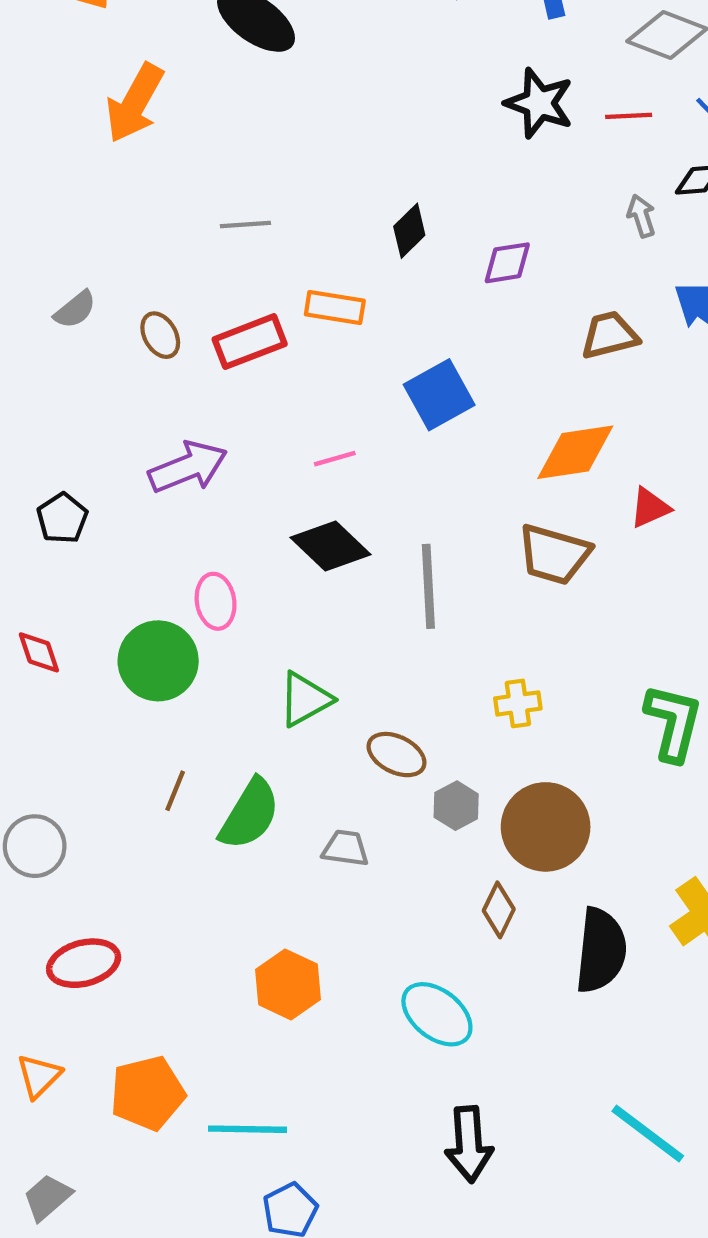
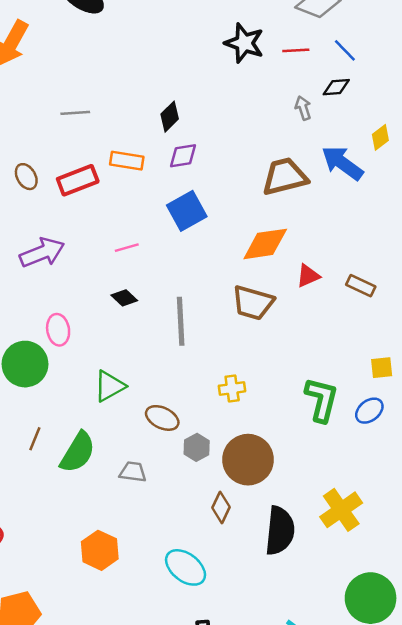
purple diamond: (507, 263) -> (183, 156), moved
brown trapezoid: (609, 335) -> (285, 177), size x1.4
black diamond: (331, 546) -> (124, 298), size x0.6

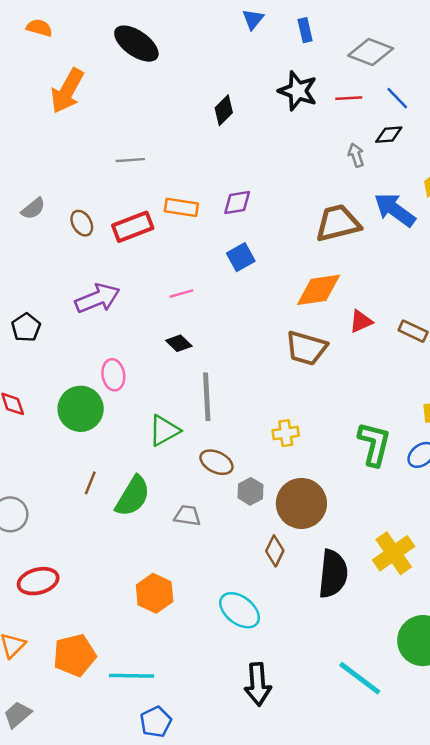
black diamond: (170, 117) -> (224, 110), moved
blue square: (187, 211) -> (241, 257), size x0.7
gray line: (181, 321) -> (207, 397), moved

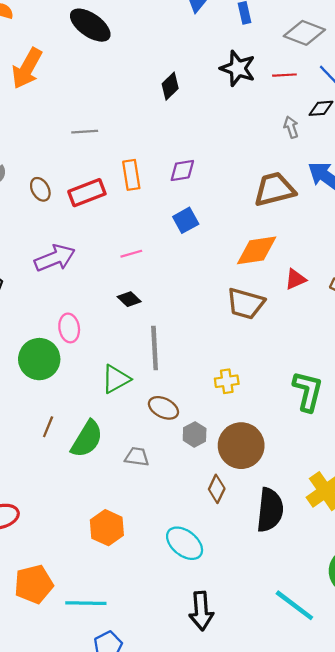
orange rectangle: (181, 207) -> (131, 175), turned 72

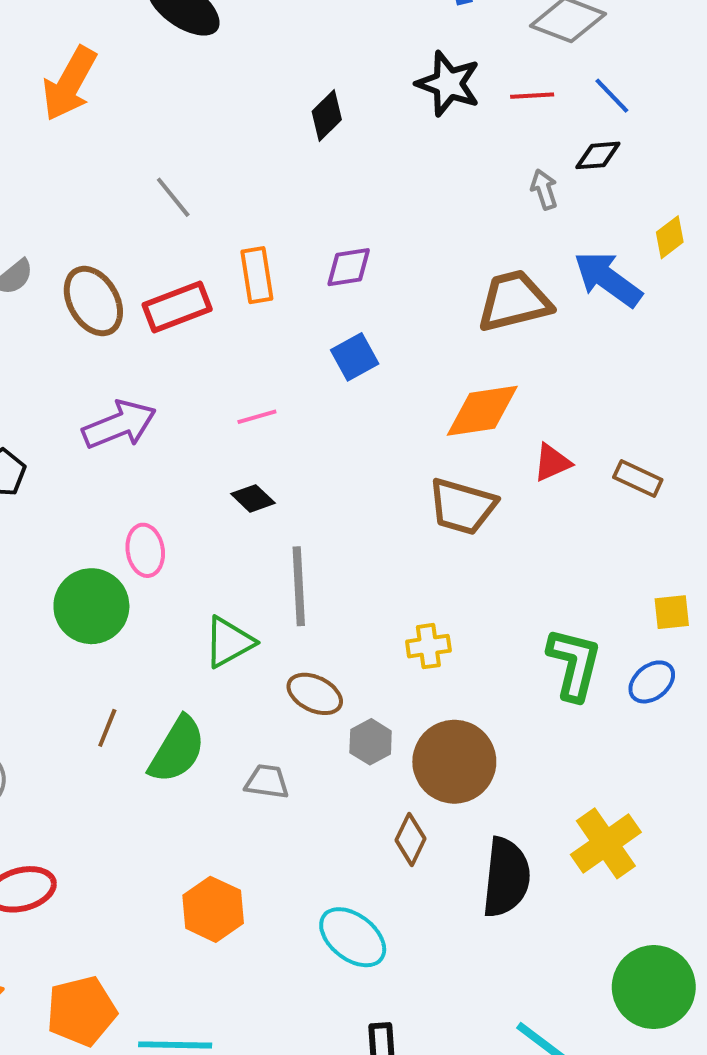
gray line: (85, 132) -> (173, 197), turned 55
brown ellipse: (40, 189) -> (93, 301), size x1.6

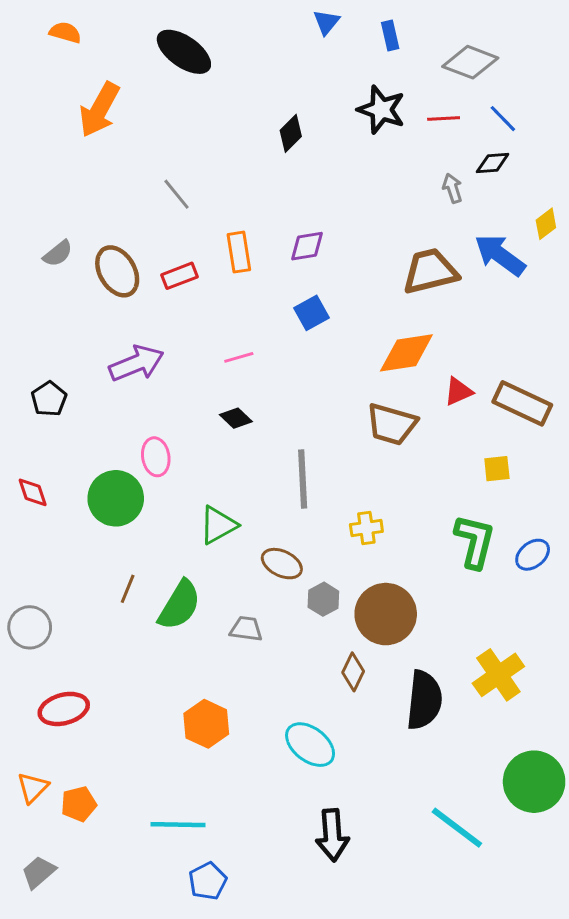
red rectangle: (177, 307) -> (179, 276), size x0.7
brown rectangle: (638, 479) -> (522, 403), size x1.6
gray line: (299, 586) -> (303, 479), moved
yellow square: (672, 612) -> (497, 469), moved
orange pentagon: (81, 1011) -> (79, 804), moved, size x0.7

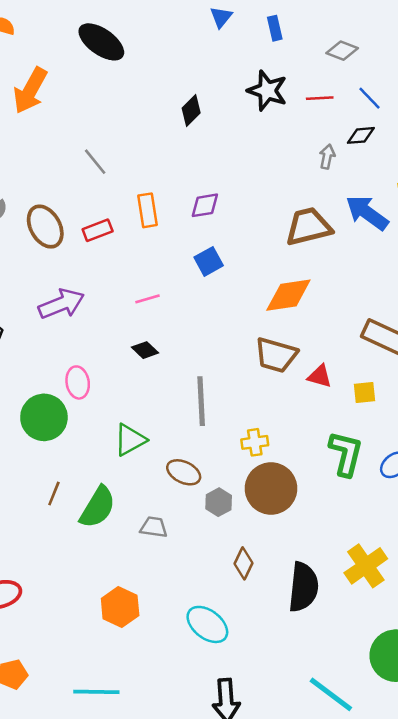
gray diamond: (470, 62) -> (342, 51), size x0.7
gray arrow: (452, 188) -> (327, 157), turned 30
red triangle: (458, 391) -> (320, 376), moved, turned 40
brown circle: (386, 614) -> (271, 488), moved

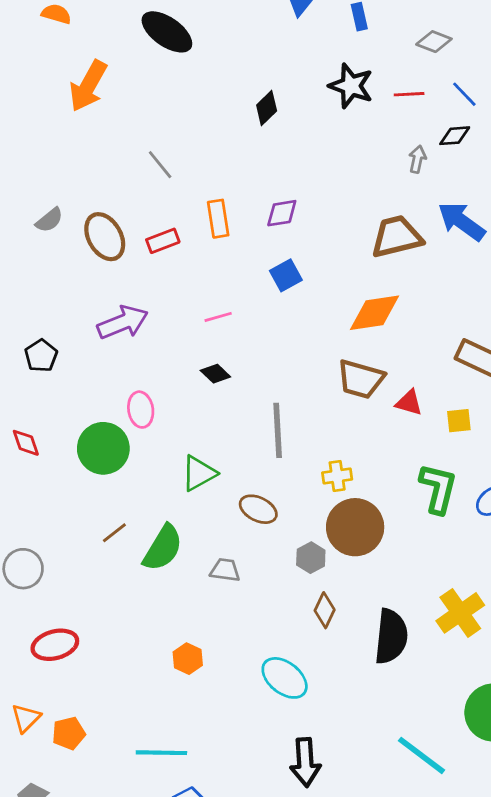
brown line: (54, 493) -> (114, 533), turned 30
gray hexagon: (219, 502) -> (311, 558), moved
orange hexagon: (120, 607) -> (188, 659), size x0.7

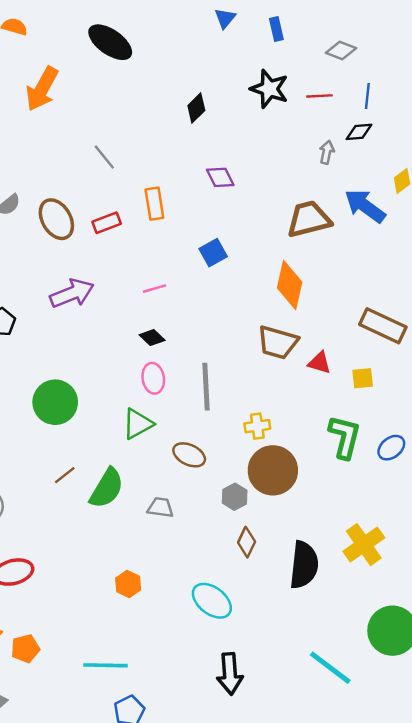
blue line: (464, 94) -> (367, 96), turned 50
purple diamond: (282, 213) -> (220, 177), moved, turned 72
orange diamond: (374, 313) -> (290, 285), turned -69
pink ellipse: (141, 410) -> (153, 378), moved

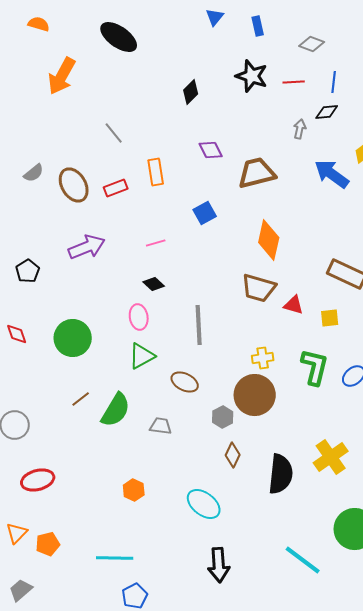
brown trapezoid: (309, 219) -> (257, 173), moved
pink ellipse: (153, 378) -> (139, 317), moved
yellow cross: (257, 426) -> (263, 358), moved

